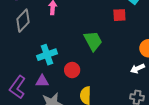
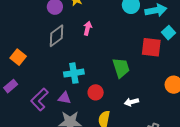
red square: (119, 15) -> (151, 47), size x1.5
white arrow: (137, 69) -> (131, 102), moved

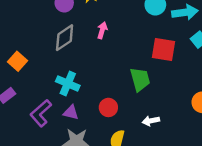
red square: (151, 47) -> (163, 50), moved
cyan cross: (74, 73) -> (68, 83), moved, turned 30

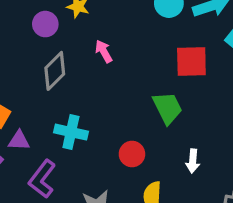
pink arrow: (102, 30) -> (104, 51), turned -35
purple triangle: (71, 112) -> (19, 140), moved
white arrow: (151, 121) -> (193, 161), turned -63

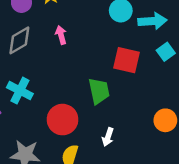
red circle: (132, 154) -> (63, 120), size x1.5

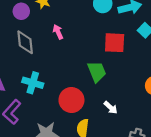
gray diamond: (19, 40) -> (25, 42), turned -55
white arrow: (108, 137) -> (111, 107), turned -56

